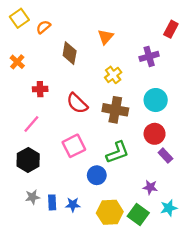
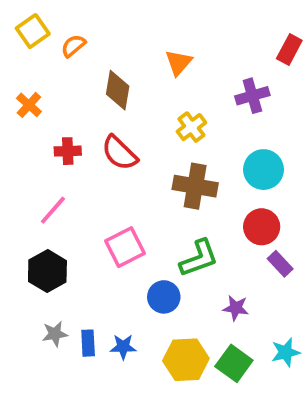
red semicircle: (77, 103) -> (119, 153), moved
purple star: (150, 187) -> (236, 308), moved

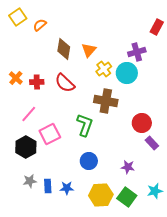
orange triangle: (179, 62) -> (89, 50), moved
orange cross: (29, 105) -> (16, 78), moved
cyan circle: (263, 170) -> (127, 73), moved
pink square: (125, 247) -> (50, 134), moved
green L-shape: (199, 258) -> (85, 125), moved, turned -50

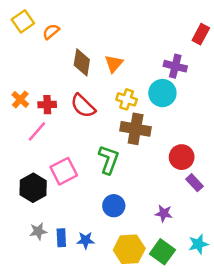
purple cross: (137, 52) -> (175, 66), turned 30
yellow cross: (104, 69) -> (127, 99), moved, turned -35
pink line: (29, 114) -> (37, 131), moved

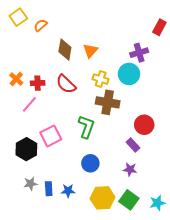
purple cross: (175, 66) -> (139, 53), turned -30
purple rectangle: (194, 183) -> (133, 145), moved
cyan star: (198, 244) -> (157, 203), moved

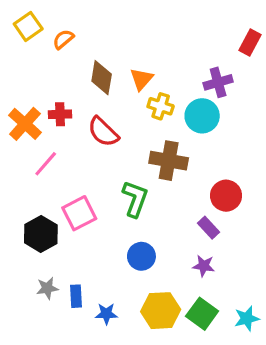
orange cross: (16, 79) -> (25, 124), size x1.5
yellow cross: (101, 79) -> (161, 106), moved
red cross: (38, 83) -> (60, 114), moved
blue star: (68, 191) -> (106, 314), moved

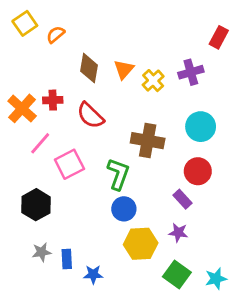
yellow cross: (161, 106) -> (153, 81), moved, turned 30
cyan circle: (202, 116) -> (201, 127), moved
pink square: (79, 213) -> (69, 164), moved
blue circle: (141, 256) -> (124, 209), moved
yellow hexagon: (161, 311) -> (141, 244), moved

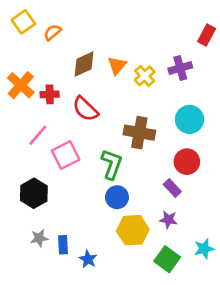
brown diamond: (89, 68) -> (84, 64), turned 56
orange cross: (22, 108) -> (21, 85), moved
blue star: (93, 274) -> (88, 259), turned 30
cyan star: (216, 279) -> (204, 249), moved

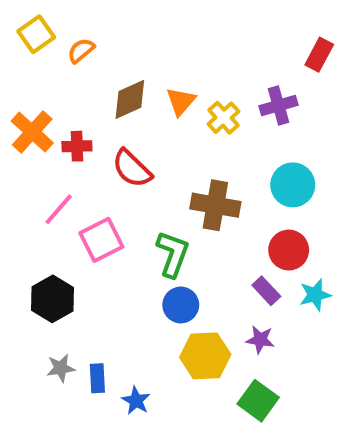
cyan star: (204, 249) -> (315, 295), moved

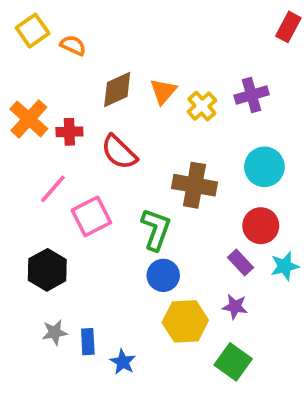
orange semicircle: (81, 51) -> (73, 45), turned 65
red rectangle: (319, 55) -> (288, 27), moved

